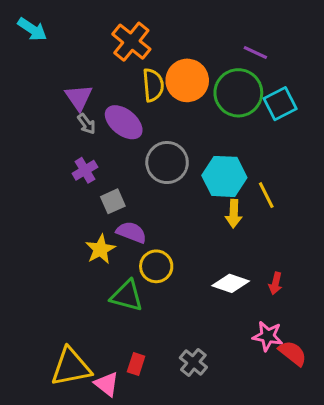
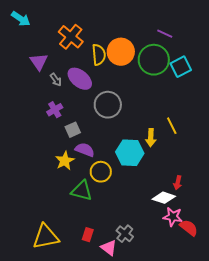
orange cross: (131, 42) -> (71, 37), moved
purple triangle: (79, 97) -> (39, 62), moved
cyan hexagon: (224, 176) -> (130, 153), moved
white diamond: (231, 283) -> (164, 198), moved
pink triangle: (107, 384) -> (109, 248), moved

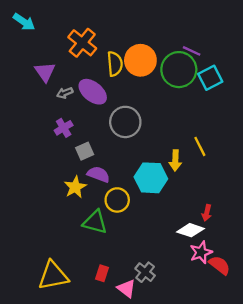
purple line: (165, 34) -> (192, 51), moved
gray arrow: (56, 80) -> (65, 93), turned 104
pink star: (173, 217) -> (201, 252), turned -30

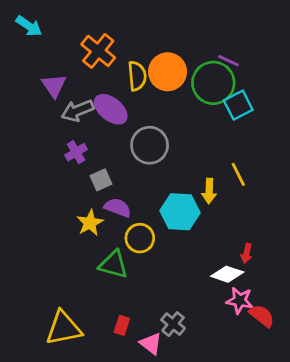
cyan square: (210, 78) -> (238, 105), moved
gray arrow: (65, 93) -> (77, 111), size x1.6
pink star: (201, 252) -> (240, 300), turned 30

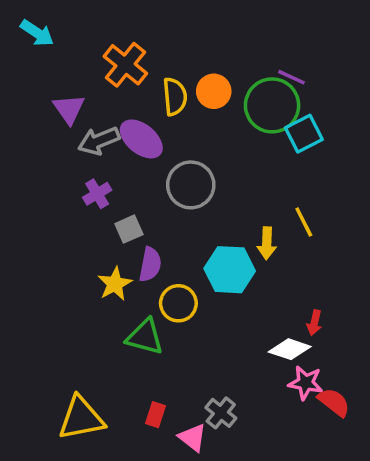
orange circle: (168, 72) -> (214, 91), size x0.7
purple semicircle: (118, 208) -> (150, 264), turned 80

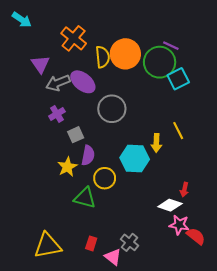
orange circle: (214, 91) -> (125, 54), size x1.5

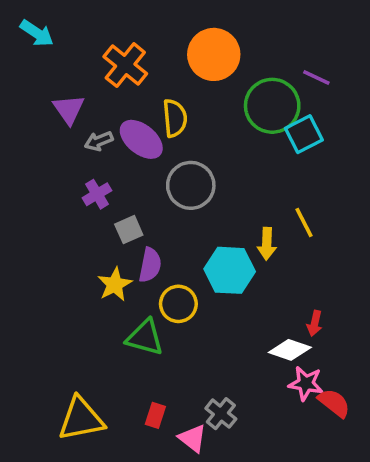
purple line: (171, 46) -> (316, 77), moved
orange circle: (125, 54) -> (214, 54), moved
yellow semicircle: (103, 57) -> (175, 118), moved
gray arrow: (58, 83) -> (99, 141), size x0.7

